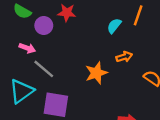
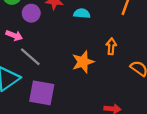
cyan semicircle: (114, 26) -> (82, 13), moved, turned 56
orange arrow: (124, 57) -> (111, 46), turned -70

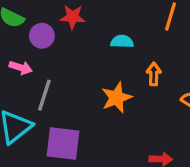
cyan semicircle: (82, 13) -> (122, 42), moved
gray line: (30, 57) -> (44, 95), turned 70

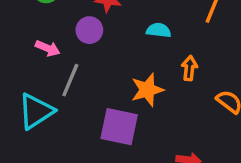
purple circle: (42, 36) -> (89, 30), moved
purple square: (63, 143) -> (119, 127), moved

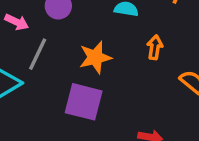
orange star: (147, 90) -> (95, 57), moved

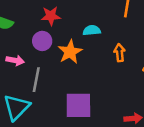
orange star: (95, 57) -> (70, 52), moved

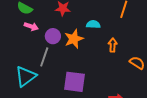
purple circle: (42, 41) -> (53, 36), moved
pink arrow: (15, 60) -> (31, 26), moved

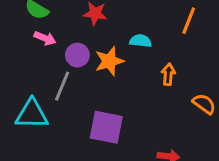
cyan triangle: (26, 76) -> (32, 114), turned 35

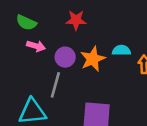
cyan semicircle: (140, 41) -> (121, 50), moved

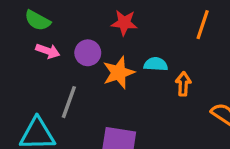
red star: (76, 20) -> (124, 23), moved
purple circle: (65, 57) -> (88, 53), moved

